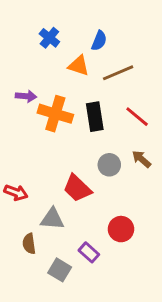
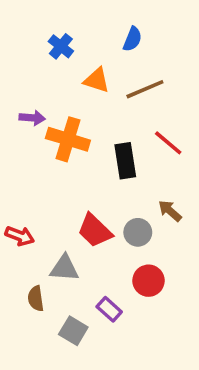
blue semicircle: (99, 41) -> (132, 39), moved
black rectangle: (95, 117) -> (125, 161), moved
brown arrow: (141, 159) -> (170, 211), moved
gray circle: (109, 165) -> (138, 232), moved

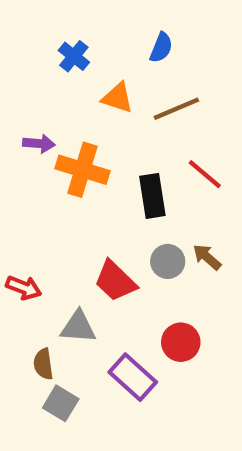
gray circle: (138, 232) -> (168, 261), moved
purple rectangle: (109, 309) -> (133, 377), size x1.5
gray square: (73, 331) -> (61, 403), moved

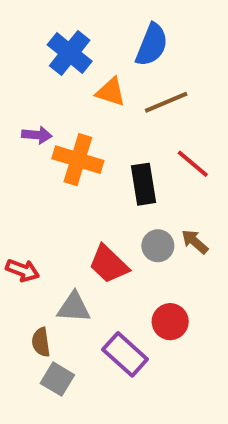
blue semicircle: (161, 48) -> (152, 45), size x1.5
blue cross: (74, 56) -> (70, 53), size x1.5

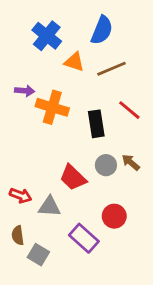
red arrow: (23, 270) -> (21, 195), moved
brown semicircle: (41, 342) -> (18, 235), moved

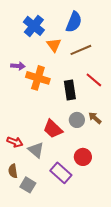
orange triangle: (74, 62) -> (54, 45), turned 35
gray triangle: (49, 206) -> (36, 150), turned 36

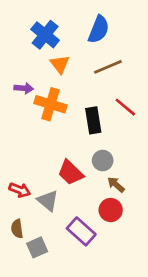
orange triangle: (54, 45) -> (60, 64), moved
brown arrow: (95, 118) -> (116, 185), moved
gray square: (28, 185) -> (37, 247), turned 35

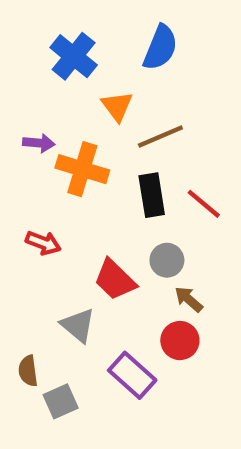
orange triangle: (60, 64) -> (117, 106), moved
brown line: (108, 67) -> (160, 137), moved
red line: (125, 107) -> (204, 204), moved
red arrow: (20, 190) -> (43, 243), moved

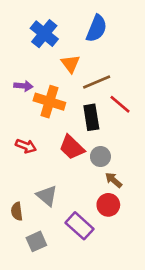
red line: (204, 204) -> (120, 104), moved
red trapezoid: (115, 280) -> (72, 147), moved
brown semicircle: (28, 371) -> (17, 211), moved

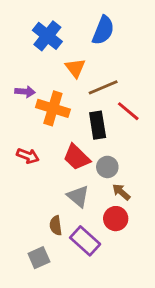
gray triangle: (47, 196) -> (78, 196), moved
brown semicircle: (17, 211) -> (56, 226), moved

